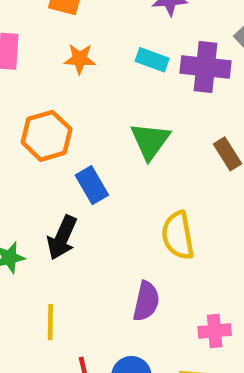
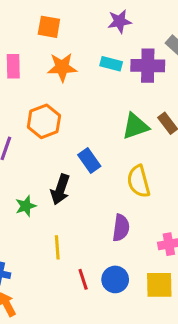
orange star: (80, 59) -> (62, 67), size x1.4
green triangle: (150, 141) -> (135, 126), moved, turned 40
blue rectangle: (92, 185) -> (89, 160), moved

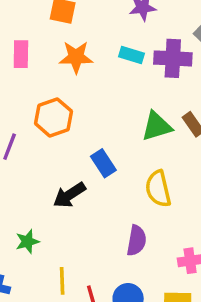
black arrow: (60, 189) -> (69, 195), turned 36
green star: (26, 206) -> (27, 242), moved
yellow line: (57, 247) -> (62, 281), moved

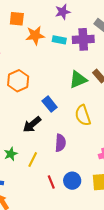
orange star: (76, 57) -> (35, 35), moved
purple semicircle: (136, 241) -> (60, 143), moved
yellow line: (62, 281) -> (33, 159), moved, turned 35

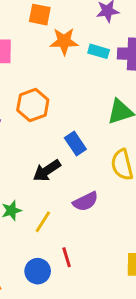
purple semicircle: (60, 143) -> (86, 201), turned 54
blue circle: (72, 181) -> (38, 271), moved

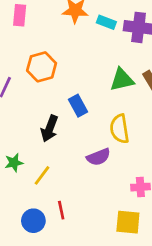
black arrow: (47, 171) -> (50, 129), turned -40
purple semicircle: (86, 201) -> (99, 157), moved

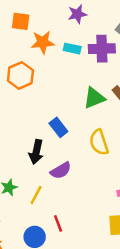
orange hexagon: (42, 67) -> (20, 75), moved
purple semicircle: (99, 157) -> (61, 170), moved

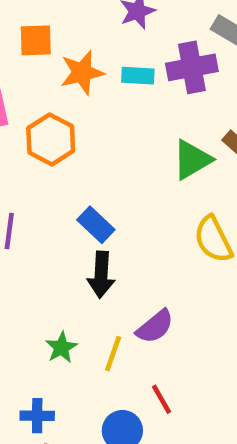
blue rectangle: (58, 127) -> (96, 225), moved
purple semicircle: (61, 170) -> (155, 326), moved

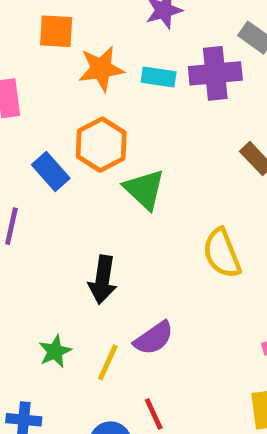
orange hexagon: (51, 139) -> (101, 145), moved
green triangle: (192, 160) -> (144, 189), moved, turned -51
blue rectangle: (96, 225) -> (51, 171), moved

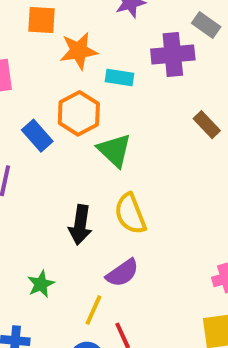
cyan rectangle: (159, 77) -> (120, 77), moved
yellow semicircle: (222, 253) -> (130, 214), moved
yellow line: (108, 362) -> (93, 310), moved

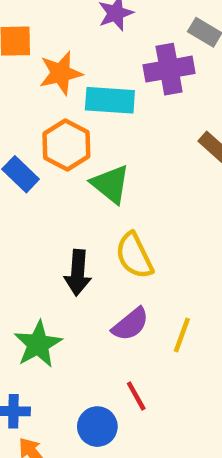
cyan rectangle: (120, 77) -> (110, 100), size x1.5
green star: (41, 284) -> (38, 344), size x1.5
yellow line: (93, 310) -> (182, 335), moved

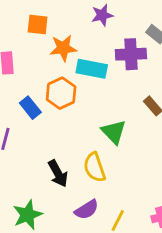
green triangle: (111, 184) -> (114, 132), moved
black arrow: (78, 273) -> (58, 173), turned -40

